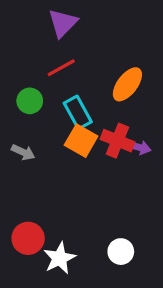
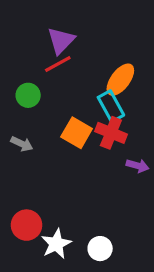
purple triangle: (63, 23) -> (61, 41), moved
cyan rectangle: (78, 112) -> (111, 106), moved
purple arrow: (139, 147) -> (138, 166), moved
white circle: (121, 252) -> (100, 249), moved

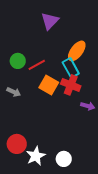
purple triangle: (61, 41) -> (50, 21), moved
red line: (58, 64) -> (37, 65), moved

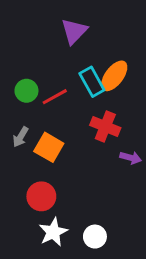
cyan rectangle: (71, 68) -> (92, 82), moved
orange square: (49, 85) -> (49, 147), moved
gray arrow: (14, 92) -> (21, 137), turned 96
red circle: (17, 144) -> (41, 196), moved

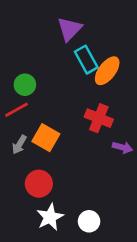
cyan rectangle: (92, 82) -> (86, 60), moved
red line: (55, 97) -> (17, 110), moved
gray arrow: (21, 137) -> (19, 145), moved

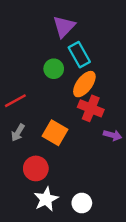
orange ellipse: (107, 71) -> (84, 84), moved
green circle: (25, 85) -> (54, 69), moved
orange square: (46, 138) -> (55, 133), moved

